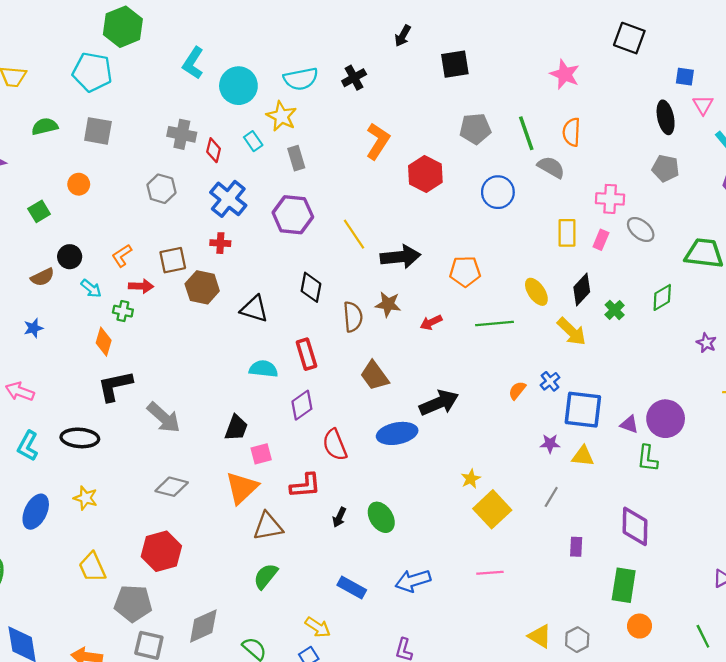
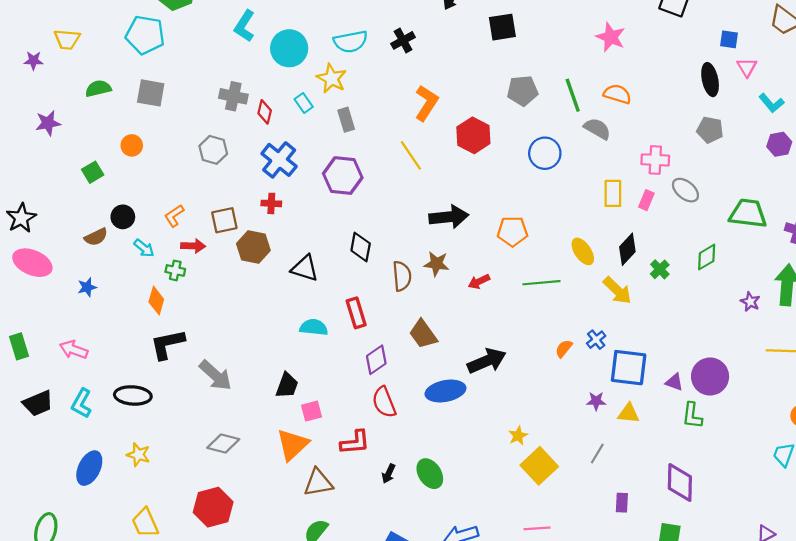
orange semicircle: (572, 132) -> (617, 94), turned 104
yellow line: (354, 234) -> (411, 155), moved
purple diamond: (302, 405) -> (376, 360), moved

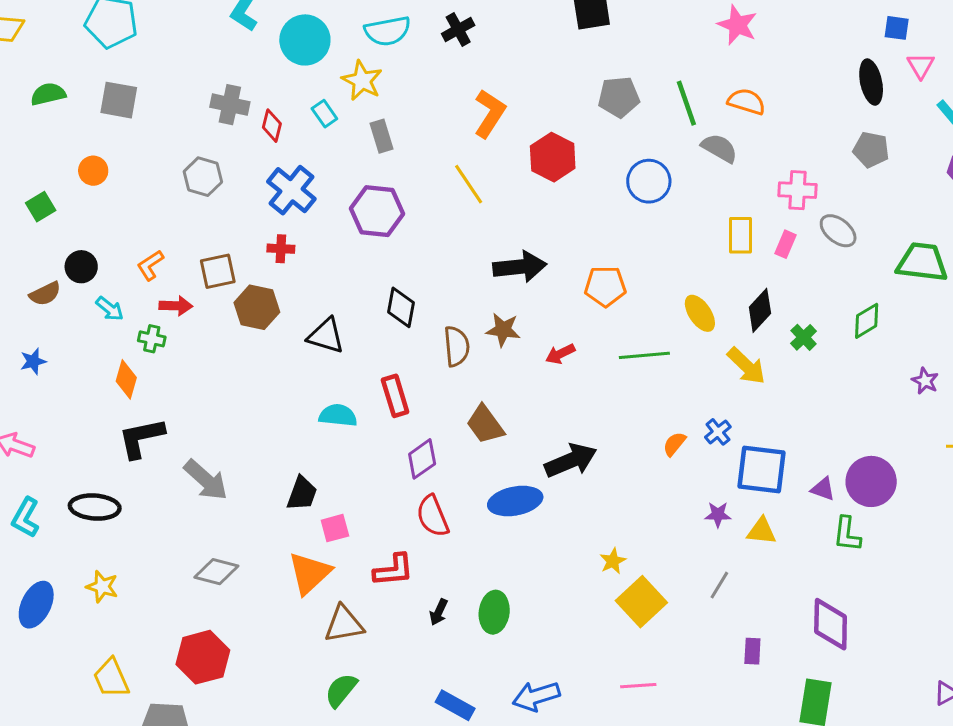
green ellipse: (430, 474) -> (494, 612), turned 40

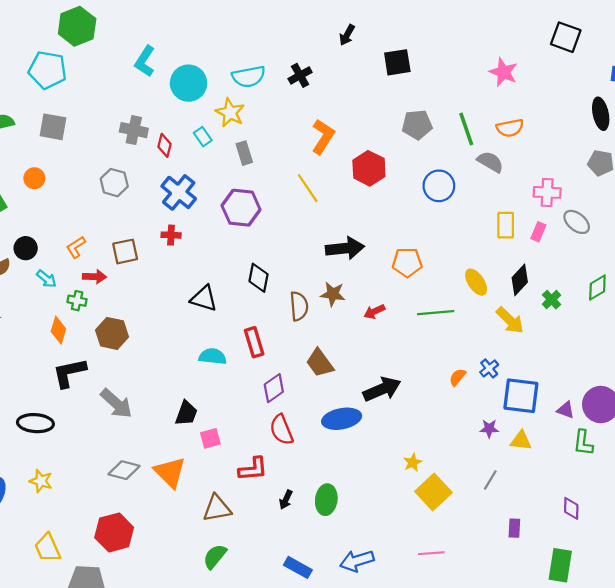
orange semicircle: (746, 102) -> (510, 128), turned 152
brown hexagon: (257, 307) -> (112, 333), moved
orange triangle: (309, 573) -> (170, 472), moved, turned -32
purple diamond: (831, 624) -> (571, 508), size x0.6

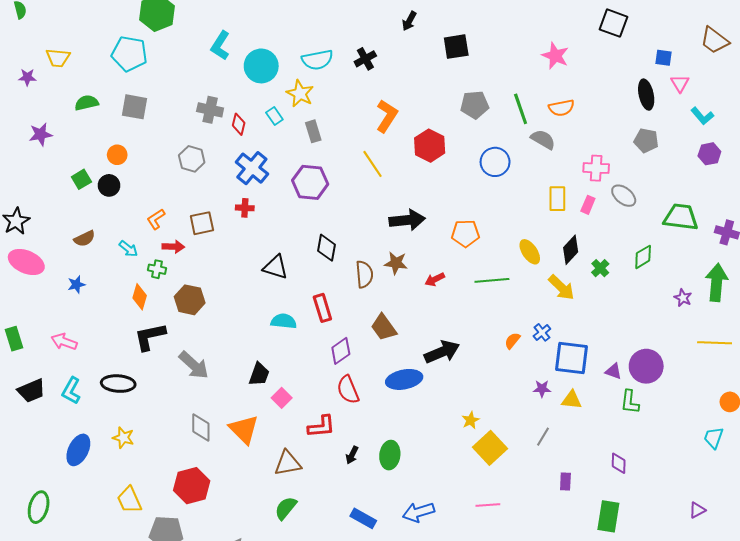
black circle: (26, 248) -> (109, 185), moved
pink square: (210, 438) -> (282, 398), turned -30
gray diamond: (124, 470) -> (201, 427), turned 76

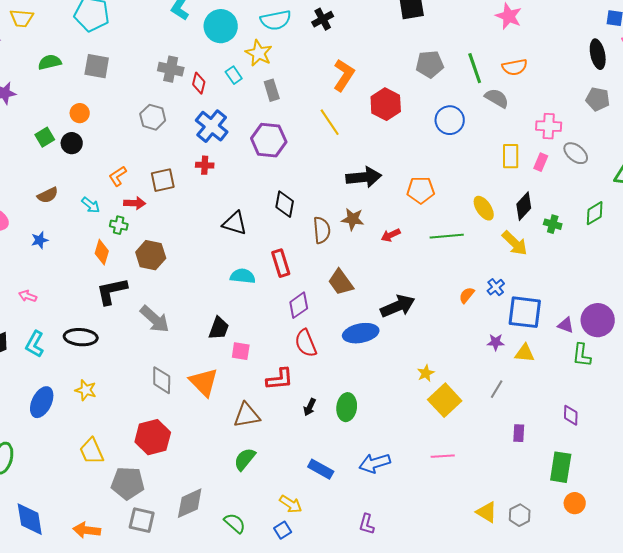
green cross: (600, 268) -> (553, 224), turned -30
pink arrow: (64, 342) -> (28, 296), size x0.7
pink square: (282, 398) -> (241, 351), turned -36

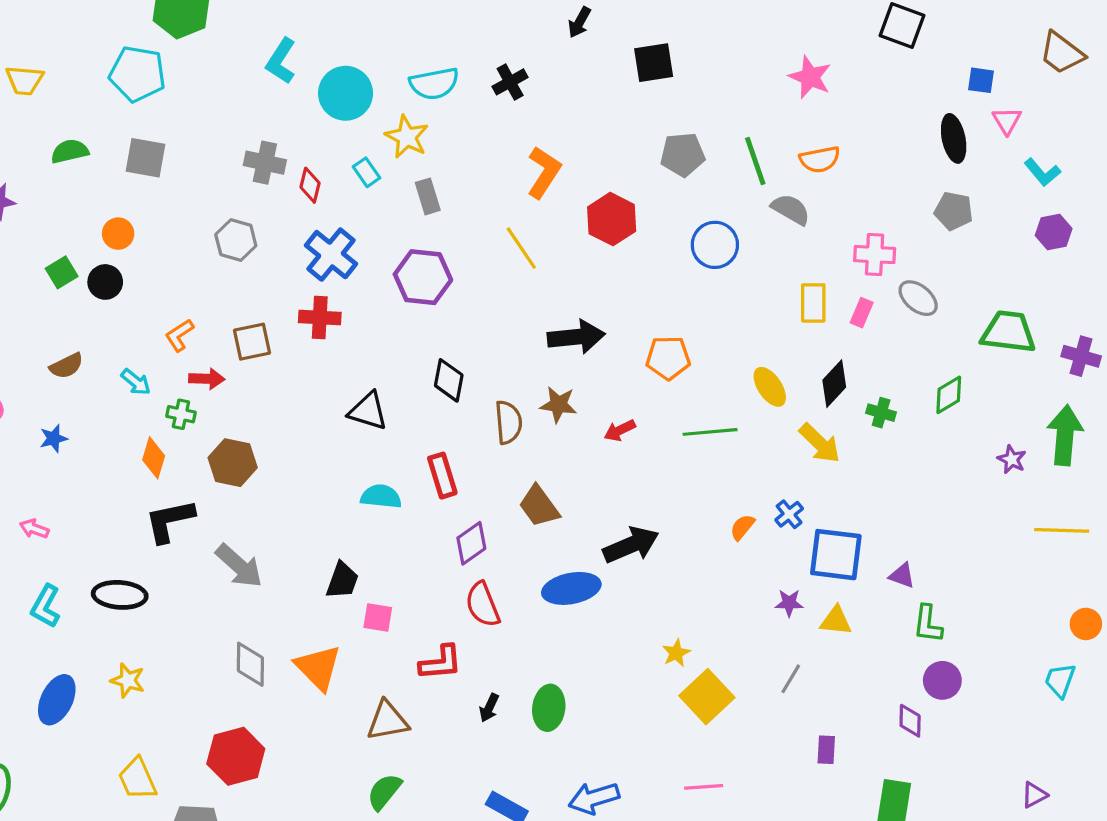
red cross: (205, 165) -> (320, 317), size x1.4
purple circle: (598, 320) -> (942, 680), moved, size x0.7

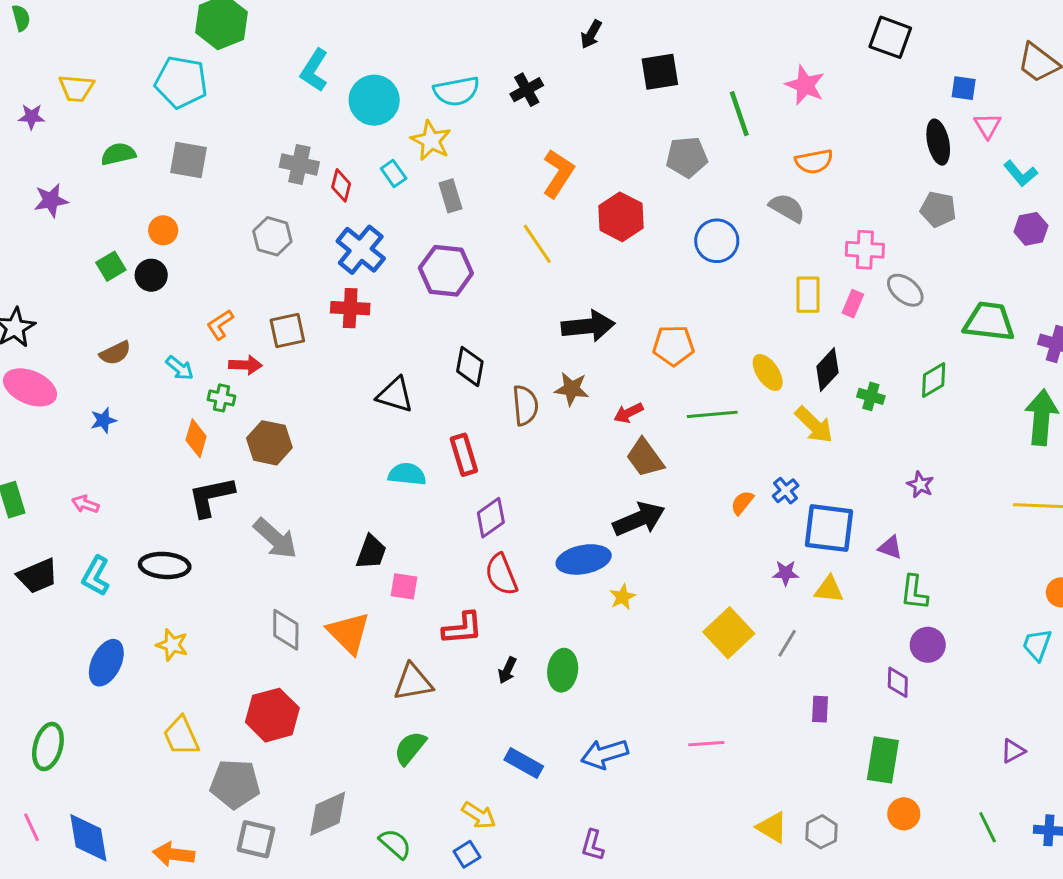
green line: (755, 161) -> (739, 114), moved
purple star: (1012, 459) -> (920, 485), moved
brown trapezoid: (539, 506) -> (645, 458), moved
yellow star: (676, 653) -> (622, 597), moved
yellow square: (707, 697) -> (729, 633), moved

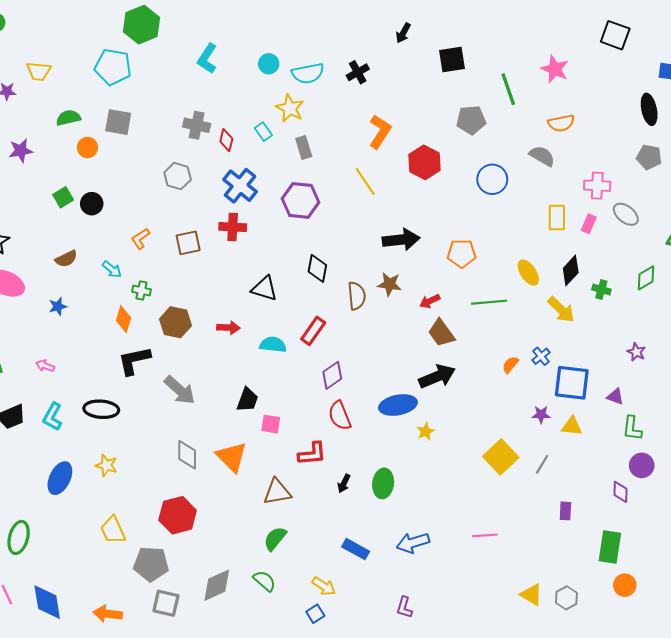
cyan circle: (374, 100) -> (269, 64), moved, size x0.6
orange circle: (163, 230) -> (87, 147), moved
red arrow: (245, 365) -> (228, 328), moved
red rectangle: (464, 455) -> (313, 331), turned 52
green semicircle: (395, 844) -> (264, 581), moved

